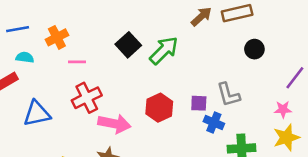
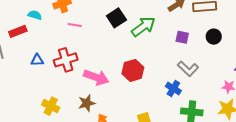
gray L-shape: (228, 95) -> (188, 69), turned -40
red cross: (87, 98) -> (66, 60), moved
purple square: (199, 103) -> (182, 37), moved
blue triangle: (37, 114) -> (37, 60), size x0.6

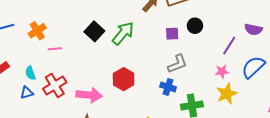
cyan semicircle: (35, 15) -> (30, 73), moved, turned -112
purple square: (182, 37) -> (172, 34), moved
gray L-shape: (188, 69) -> (177, 64), turned -50

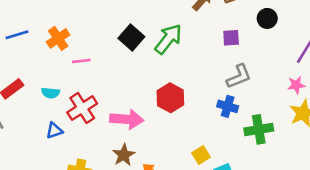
black circle: (195, 26) -> (267, 18), moved
cyan semicircle: (30, 73) -> (51, 93), turned -64
blue triangle: (27, 93) -> (54, 131), moved

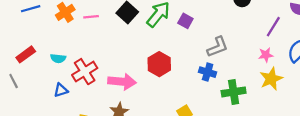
purple square: (231, 38) -> (185, 21), moved, turned 32
pink line: (81, 61) -> (91, 17), moved

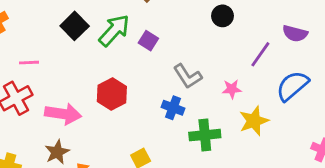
pink line: (91, 17) -> (29, 63), moved
gray L-shape: (218, 47) -> (188, 76), turned 75
pink star: (266, 55) -> (232, 89), moved

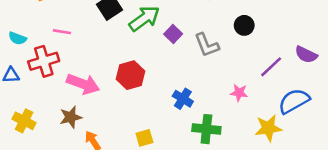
gray L-shape: (188, 76) -> (207, 45), moved
yellow star: (254, 121) -> (268, 128), moved

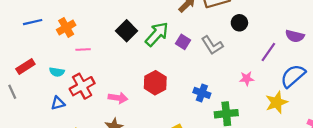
pink line: (62, 32) -> (83, 50), moved
pink arrow: (83, 84) -> (118, 98), size x0.7

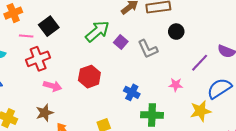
black square: (127, 31) -> (49, 26), moved
red cross: (82, 86) -> (38, 59), moved

